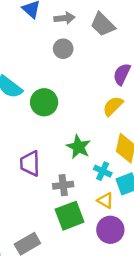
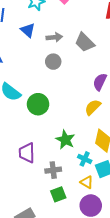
green square: (70, 216) -> (58, 194), size x0.7

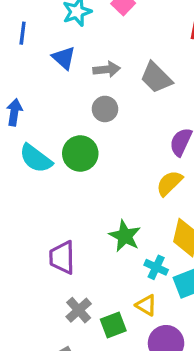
green circle: (38, 104) -> (80, 153), moved
gray cross: (53, 170) -> (79, 310), moved, turned -35
yellow triangle: (87, 182) -> (146, 305), moved

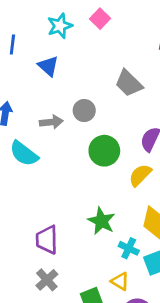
gray arrow: (107, 69) -> (51, 122), moved
green circle: (80, 153) -> (104, 151), moved
gray cross: (79, 310) -> (47, 280), moved

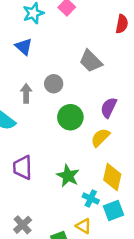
gray arrow: (51, 122) -> (26, 93), turned -84
purple trapezoid: (47, 240) -> (23, 167), moved

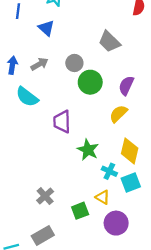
gray arrow: (26, 93) -> (39, 64), moved, turned 60
green circle: (70, 117) -> (90, 82), moved
purple trapezoid: (23, 167) -> (62, 122), moved

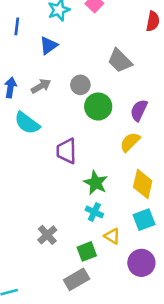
blue triangle: (46, 28) -> (49, 45), turned 42
cyan cross: (109, 171) -> (94, 212), moved
purple circle: (116, 223) -> (141, 263), moved
gray rectangle: (43, 235) -> (77, 279), moved

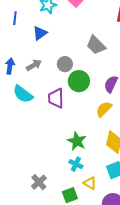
purple trapezoid: (66, 151) -> (56, 98), moved

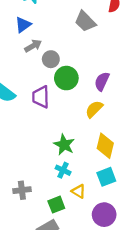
gray trapezoid: (96, 45) -> (85, 21), moved
gray arrow: (34, 65) -> (33, 46), moved
gray cross: (39, 182) -> (22, 190), turned 35

